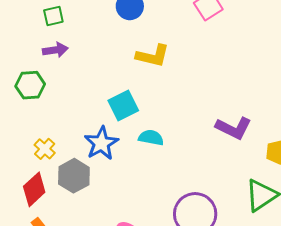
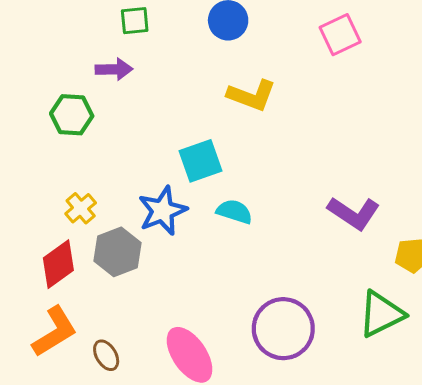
green square: (53, 16) -> (135, 21), moved

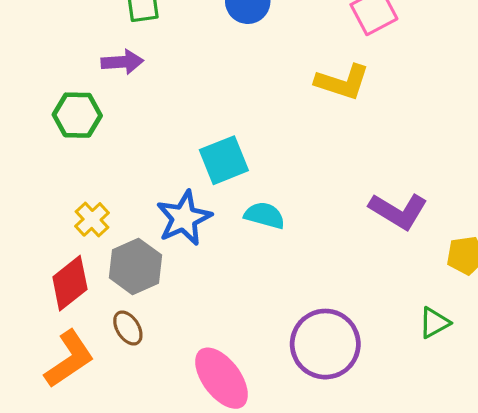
yellow L-shape: (252, 95) -> (342, 82), moved
green triangle: (381, 314) -> (434, 323), size x0.6
brown ellipse: (106, 355) -> (128, 328), moved

